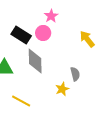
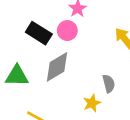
gray diamond: (35, 61) -> (57, 67), turned 60

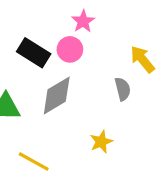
gray semicircle: (109, 84) -> (123, 89), moved

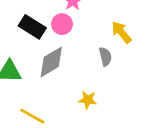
yellow star: (101, 142) -> (88, 100), turned 30

